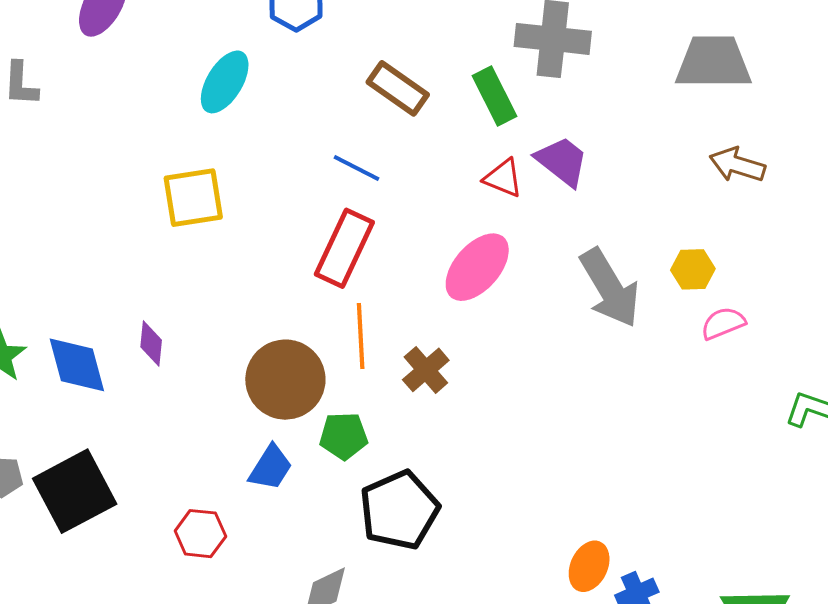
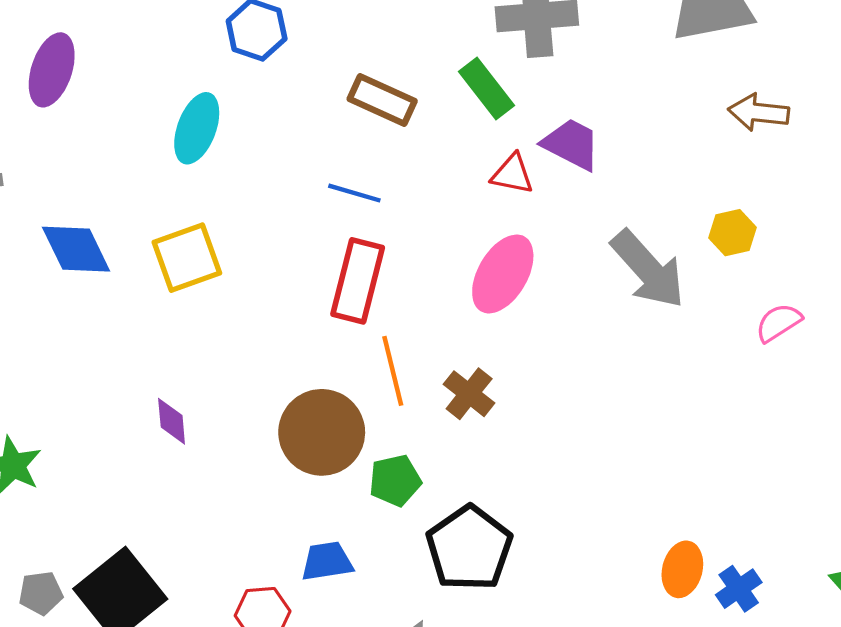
pink semicircle: (723, 323) -> (778, 323), moved
blue diamond: (77, 365) -> (76, 249), moved
blue trapezoid: (271, 468) -> (327, 561), moved, turned -120

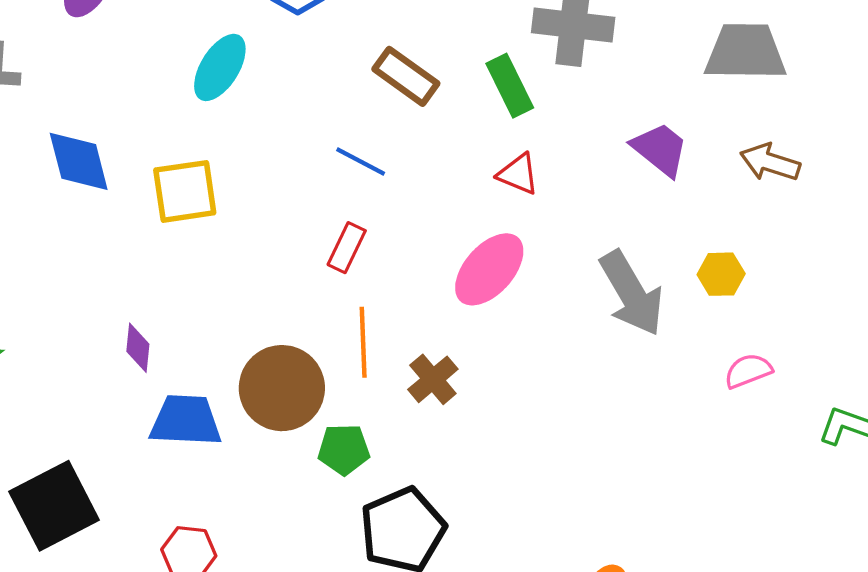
purple trapezoid: (571, 144) -> (660, 149), moved
red rectangle: (358, 281) -> (347, 248), size x0.6
blue trapezoid: (327, 561) -> (186, 421), moved, size x1.4

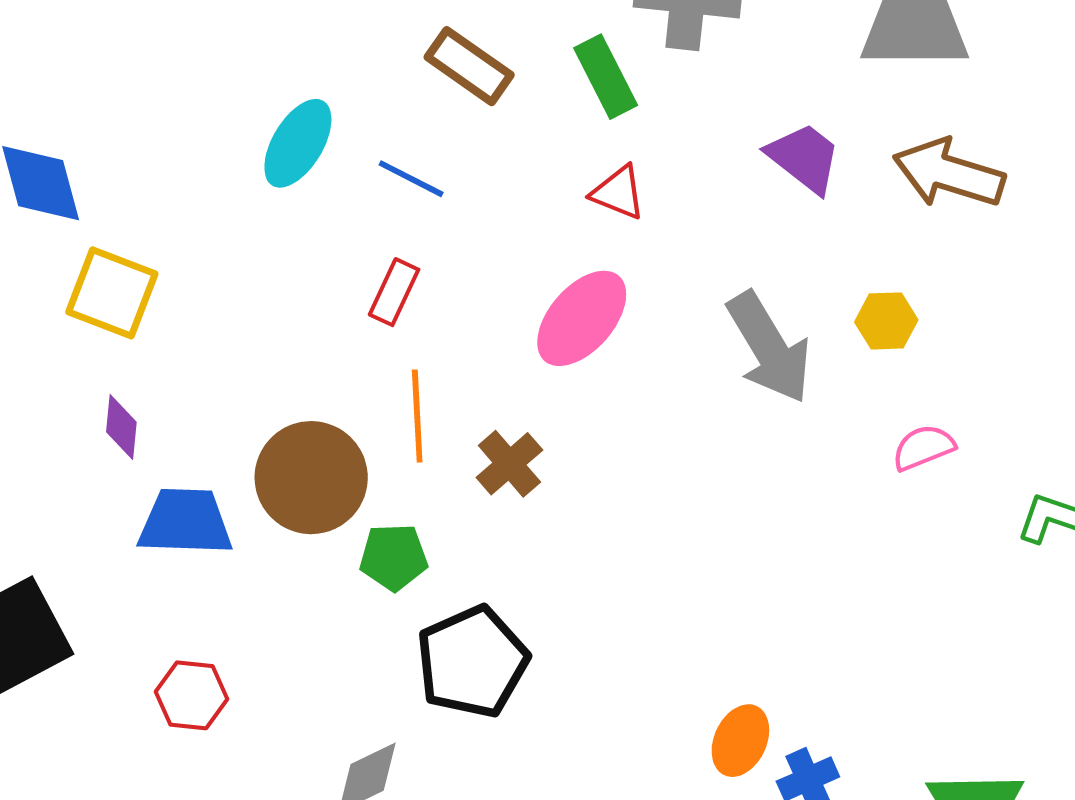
cyan ellipse: (220, 67) -> (298, 143), moved
brown arrow: (770, 162) -> (949, 173), size x1.4
yellow square: (185, 191) -> (112, 293), moved, turned 30

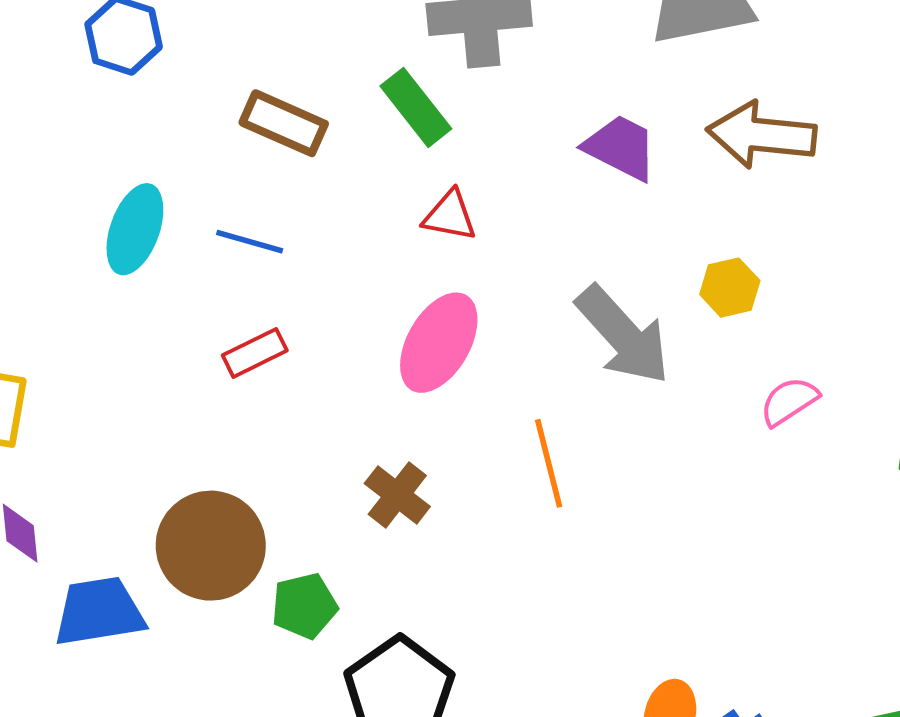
red rectangle: (394, 292) -> (255, 353), turned 50
orange line: (417, 416) -> (549, 463), moved

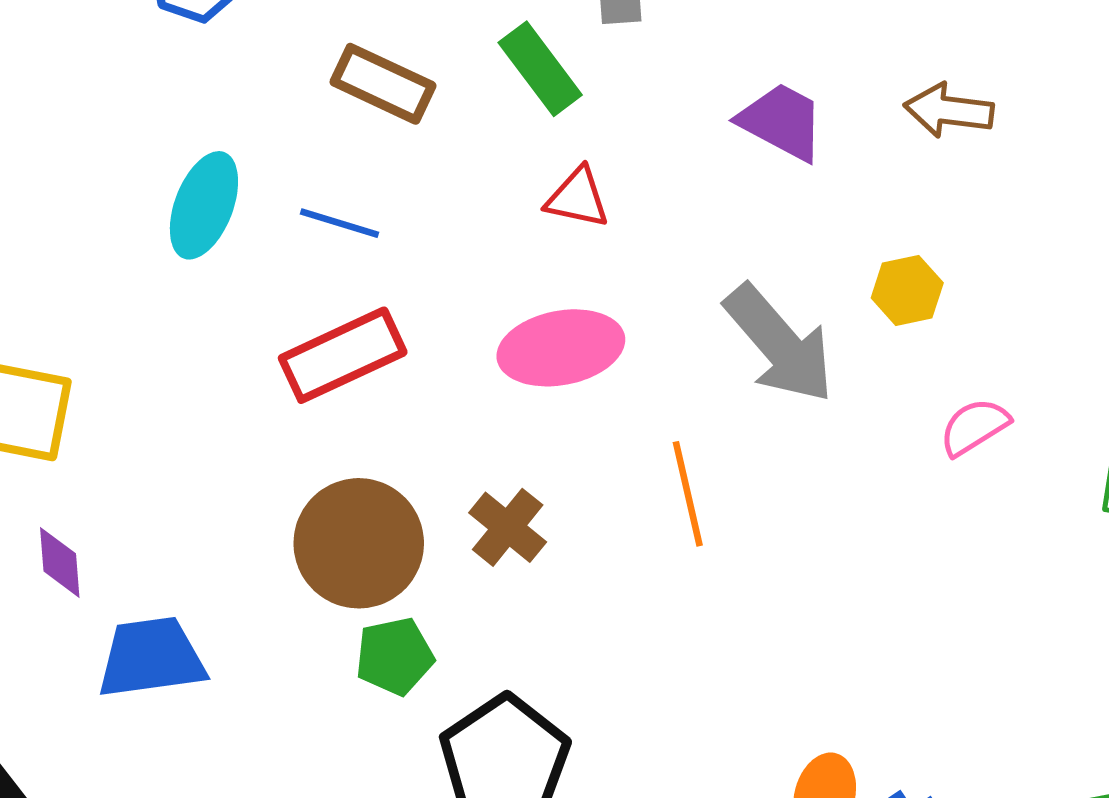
brown arrow: (762, 135) -> (949, 110), size x0.7
pink ellipse: (439, 343) -> (561, 348), turned 48
red rectangle: (255, 353) -> (343, 355), size x1.6
brown circle: (211, 546) -> (359, 543), moved

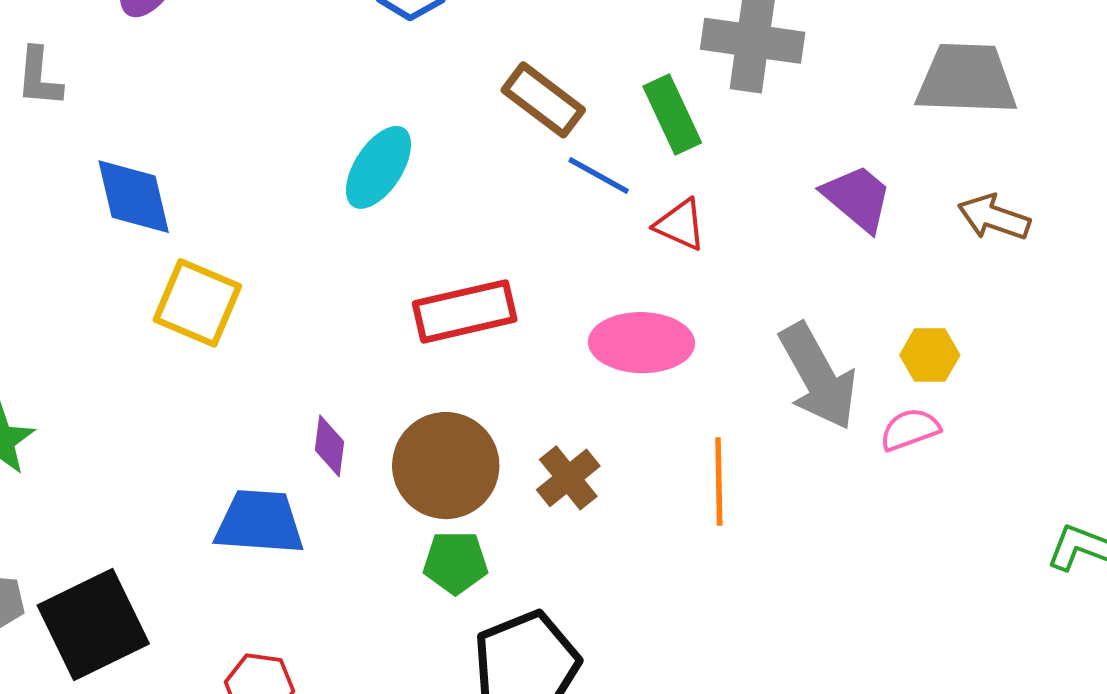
blue line: (339, 223) -> (599, 176), moved
pink semicircle: (974, 427) -> (910, 429), moved
purple diamond: (60, 562) -> (330, 446), moved

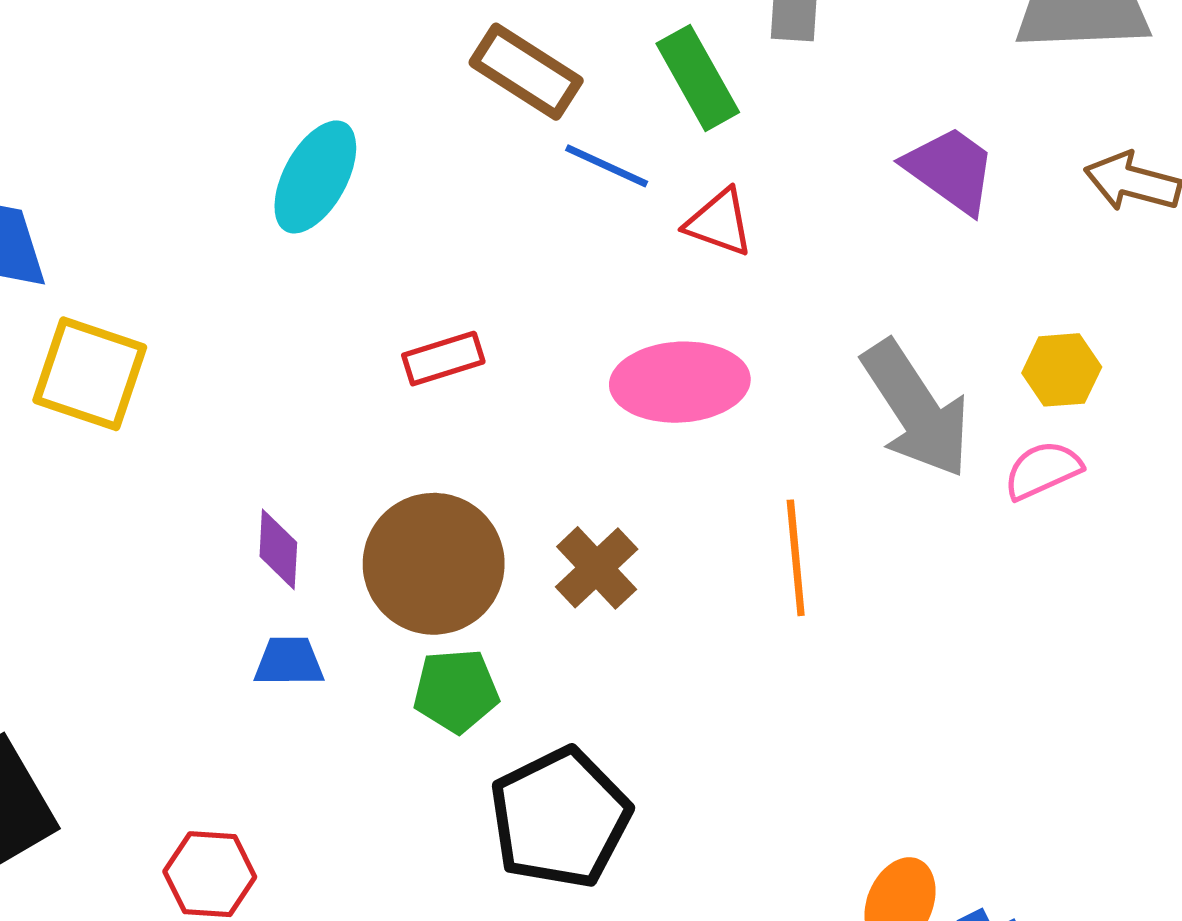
red rectangle: (465, 311) -> (443, 359), size x0.6
blue trapezoid: (259, 522) -> (289, 662), moved, size x0.6

